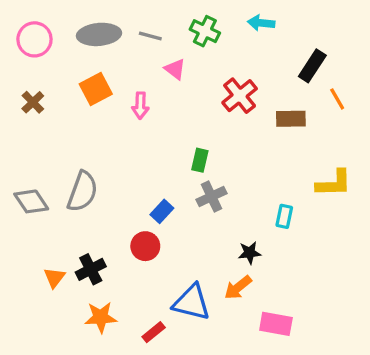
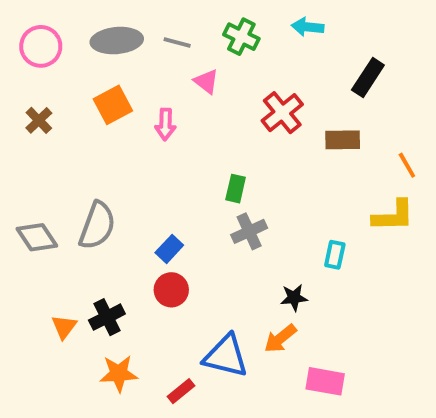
orange line: (337, 99) -> (407, 165), moved
blue rectangle: (162, 211) -> (169, 249), moved

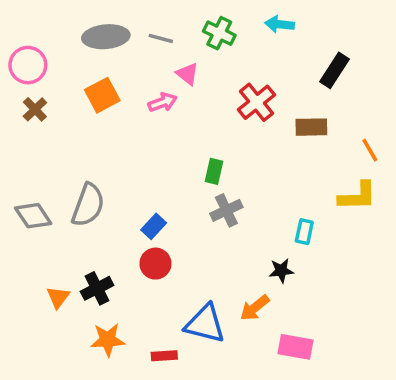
pink circle: (41, 46) -> (28, 65), moved
pink arrow: (165, 124) -> (163, 102), moved, turned -112
black star: (294, 298) -> (281, 271), moved
red rectangle: (181, 391) -> (164, 356), turned 35

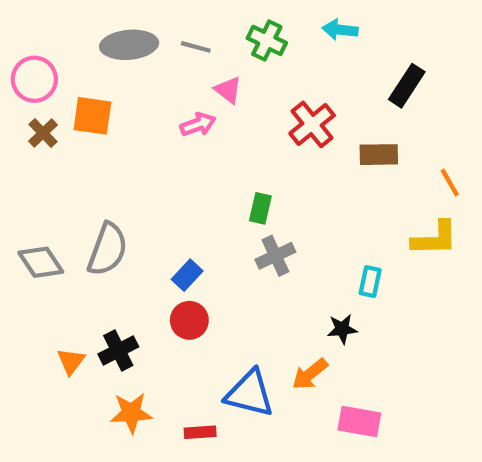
orange square: (102, 95) -> (92, 116), moved, turned 36

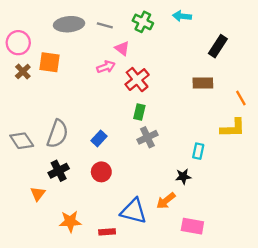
red cross: (312, 124) -> (137, 80), moved
blue rectangle: (187, 275) -> (99, 138), moved
black cross: (118, 350) -> (59, 171), moved

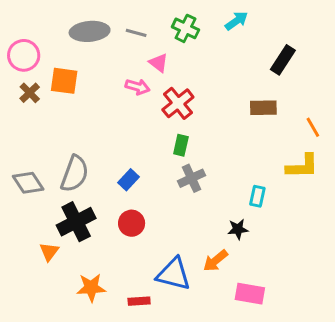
cyan arrow: (182, 16) -> (236, 21), turned 138
pink arrow: (106, 67) -> (138, 87), turned 36
black cross: (59, 171) -> (76, 222), size x1.4

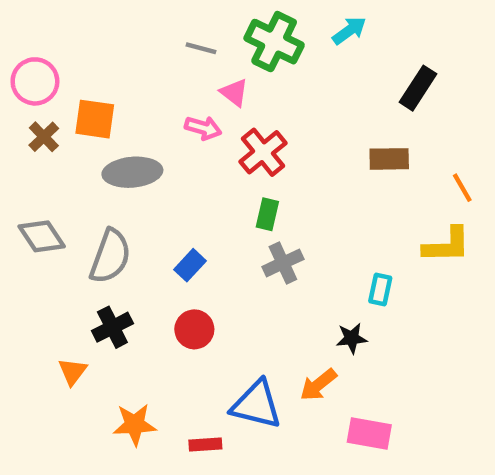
green cross: (185, 28) -> (274, 42), size x1.4
gray ellipse: (90, 31) -> (132, 172), moved
gray diamond: (28, 183) -> (42, 236), moved
black cross: (76, 222) -> (112, 327), size x0.7

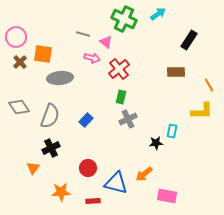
gray line: (201, 48) -> (83, 34), moved
red circle: (194, 329) -> (88, 168), moved
black star: (352, 338) -> (156, 143), moved

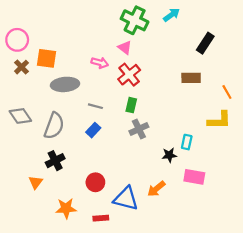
gray line: (83, 34) -> (95, 106), moved
pink triangle: (106, 42) -> (125, 47), moved
pink rectangle: (167, 196) -> (194, 177), moved

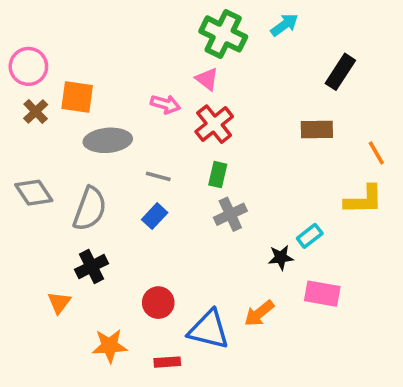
cyan rectangle: (187, 142) -> (310, 236), turned 40

